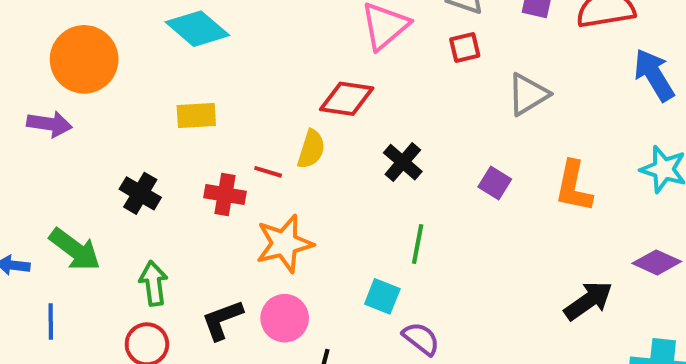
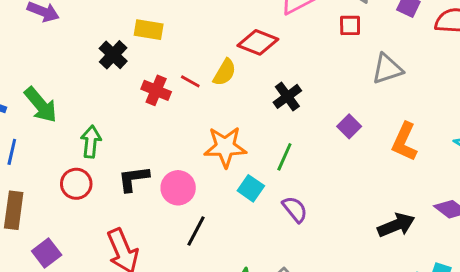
black cross: (140, 193) -> (113, 55), moved
orange star: (284, 244) -> (225, 147), moved
purple semicircle: (421, 339) -> (295, 209), moved

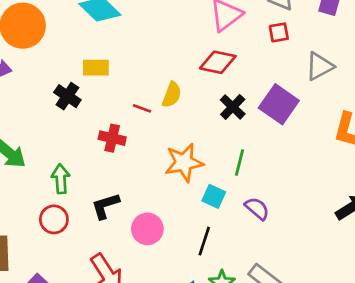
red diamond: (258, 42) -> (218, 62), moved
red cross: (156, 90) -> (112, 138), moved
purple square: (349, 126) -> (279, 104), moved, size x1.8
pink circle: (178, 188) -> (147, 229), moved
black line: (196, 231) -> (204, 241), moved

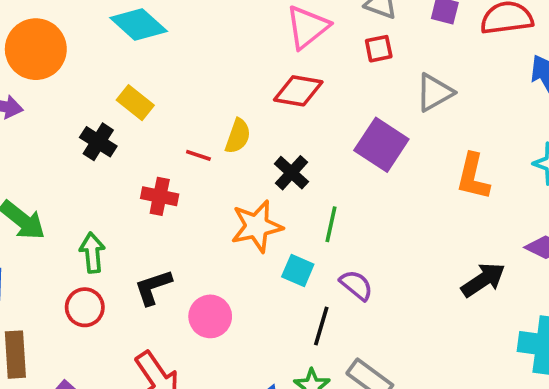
yellow rectangle: (96, 68) -> (135, 103), turned 40
black cross: (233, 107) -> (291, 173), moved
black line: (204, 241) -> (321, 326), moved

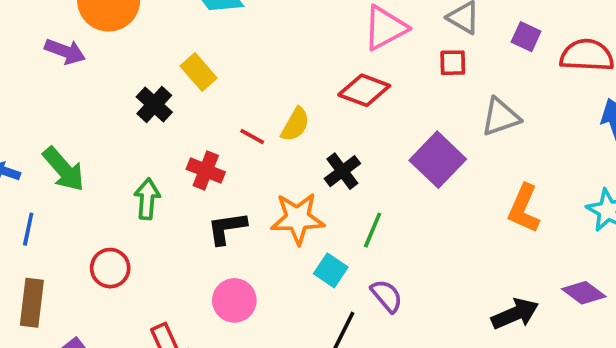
green arrow: (92, 253) -> (147, 199), moved
black L-shape: (153, 287) -> (227, 228), moved

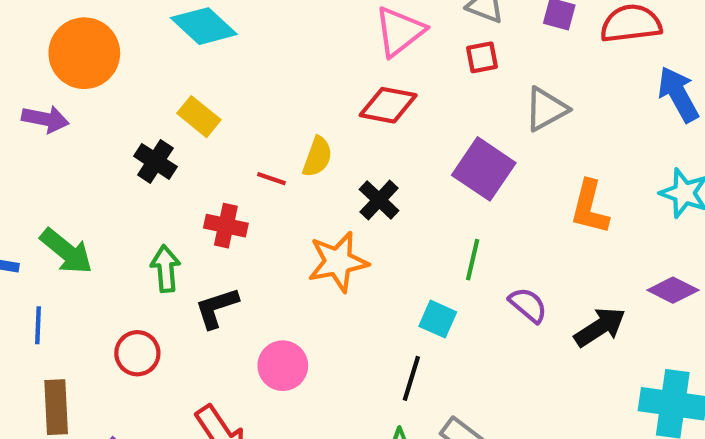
black L-shape: (227, 228) -> (217, 308), moved
green line: (373, 230) -> (473, 260), moved
cyan square: (331, 270) -> (438, 319), moved
purple semicircle: (387, 296) -> (528, 305), moved

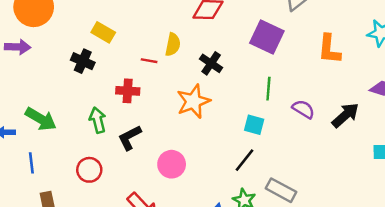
black line: (411, 378) -> (244, 160), turned 30

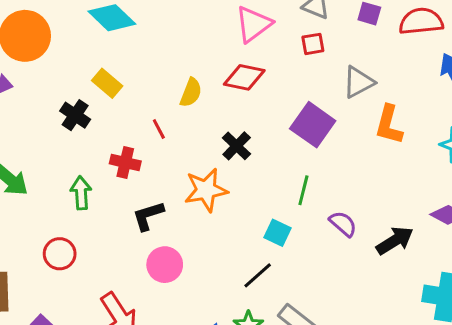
yellow semicircle: (173, 45) -> (191, 93), moved
orange L-shape: (329, 49) -> (389, 125), moved
red line: (149, 61) -> (159, 129), turned 42
black L-shape: (130, 138) -> (148, 216), moved

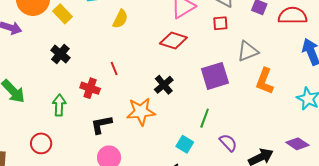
yellow rectangle: (107, 83) -> (63, 14), moved
yellow semicircle: (191, 93) -> (120, 19), moved
purple square: (313, 125) -> (215, 76), turned 32

